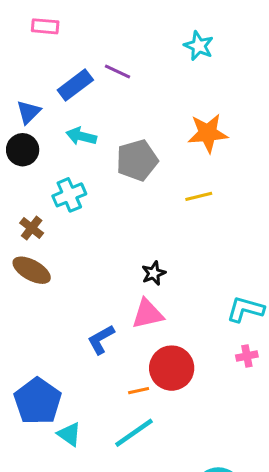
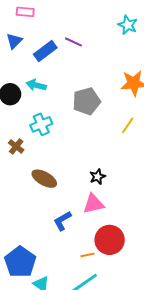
blue triangle: (29, 112) -> (14, 41), moved
cyan arrow: (81, 136) -> (36, 85), moved
yellow line: (199, 196) -> (128, 125), turned -42
brown ellipse: (32, 270) -> (44, 179), moved

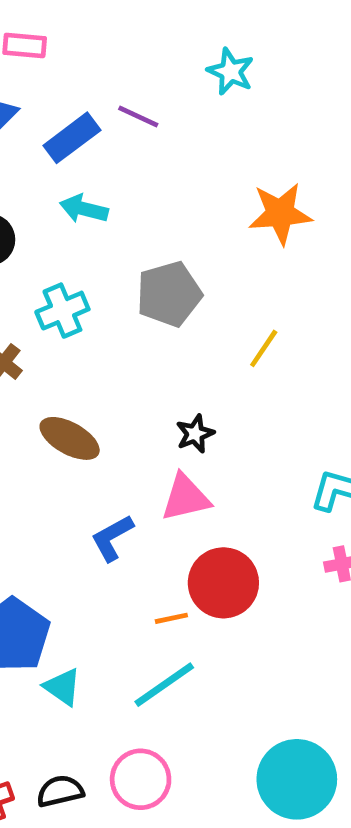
cyan star: (128, 25) -> (231, 72), moved
cyan arrow: (36, 85) -> (84, 209), moved
gray pentagon: (86, 101) -> (169, 294), moved
yellow line: (128, 125) -> (264, 348), moved

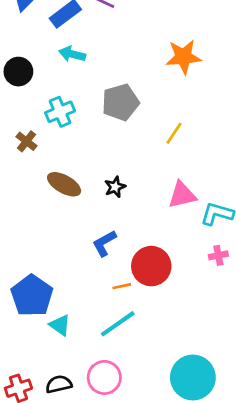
black star: (195, 434) -> (115, 187), moved
pink triangle: (186, 498) -> (182, 195), moved
blue L-shape: (112, 538) -> (104, 243), moved

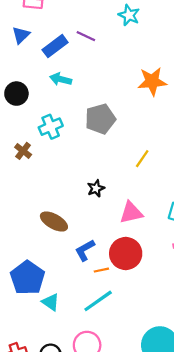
yellow line: (174, 133) -> (142, 159), moved
brown ellipse: (64, 184) -> (54, 222), moved
pink triangle: (182, 195) -> (131, 213), moved
blue L-shape: (104, 243) -> (85, 250), moved

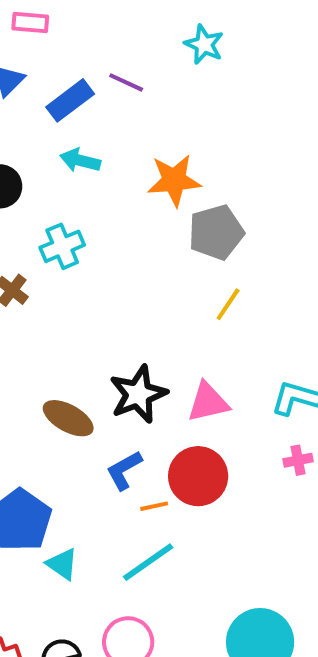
orange star: (152, 81) -> (174, 180), moved
gray pentagon: (100, 119) -> (216, 232), moved
black star: (96, 188) -> (138, 394), moved, size x1.8

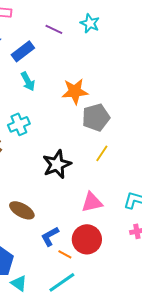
purple line: (126, 82) -> (54, 29), moved
cyan arrow: (80, 160) -> (28, 81), turned -132
black star: (138, 394) -> (57, 164), moved
orange line: (154, 506) -> (65, 254), turned 40

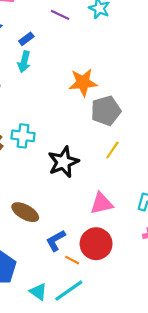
blue rectangle: (23, 51) -> (26, 39), size x0.6
cyan arrow: (28, 81) -> (24, 62), moved, turned 42
cyan cross: (19, 124) -> (23, 136), moved, turned 30
cyan triangle: (19, 283) -> (38, 292), moved

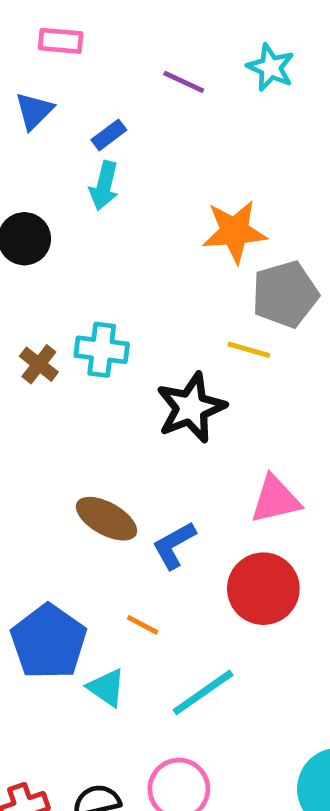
yellow line: (112, 150) -> (249, 350), moved, turned 72
blue L-shape: (56, 240) -> (174, 545), moved
orange line: (72, 260) -> (143, 625), moved
cyan triangle: (38, 292) -> (106, 688), moved

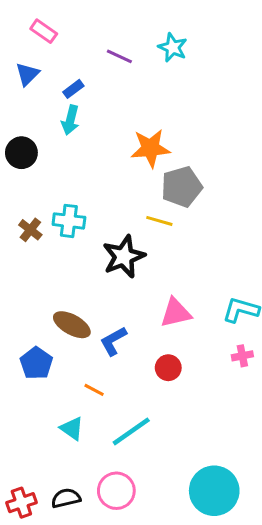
pink rectangle: (61, 41) -> (44, 31), turned 30
red circle: (263, 589) -> (168, 368), size x0.6
blue pentagon: (49, 642) -> (36, 363), moved, size x0.7

